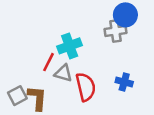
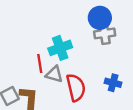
blue circle: (125, 15) -> (100, 18), moved
red line: (48, 62) -> (40, 64), turned -36

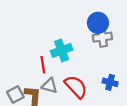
gray triangle: (54, 74) -> (50, 86), moved
red semicircle: (76, 88) -> (76, 87), turned -30

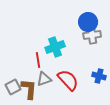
gray triangle: (50, 86) -> (44, 79), turned -35

